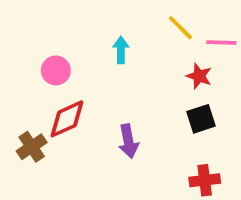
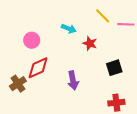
cyan arrow: (121, 50) -> (69, 29), turned 112
red star: (199, 76) -> (90, 43), moved

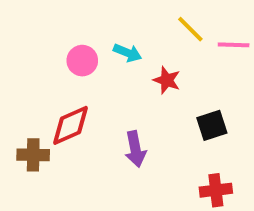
pink circle: (32, 40) -> (82, 61), moved
brown cross: (18, 84) -> (33, 155), turned 35

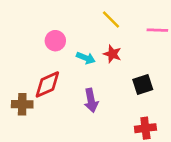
yellow line: (190, 29) -> (111, 19), moved
cyan arrow: (127, 53) -> (86, 58), moved

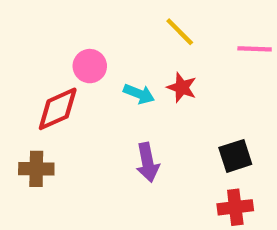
red diamond: (47, 84) -> (58, 109), moved
black square: (143, 84) -> (235, 156), moved

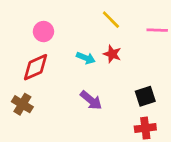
pink circle: (90, 66) -> (43, 32), moved
purple arrow: (148, 162) -> (91, 100), turned -40
brown cross: (36, 169) -> (22, 104), turned 30

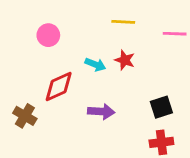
yellow line: (111, 20) -> (123, 22), turned -42
red diamond: (36, 67) -> (59, 87), moved
purple arrow: (91, 100) -> (101, 112), turned -35

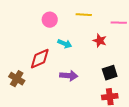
pink circle: (48, 35) -> (50, 20), moved
red star: (125, 60) -> (100, 41), moved

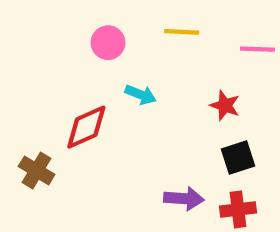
red star: (100, 41) -> (225, 105), moved
purple arrow: (69, 76) -> (184, 199), moved

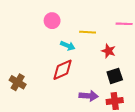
yellow line: (182, 32) -> (88, 32), moved
red diamond: (86, 127) -> (63, 70), moved

